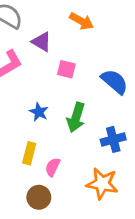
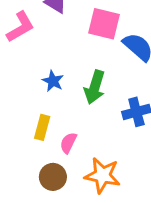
pink square: (66, 69) -> (104, 24), moved, size x1.5
orange star: (102, 184) -> (102, 175), moved

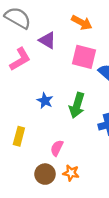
yellow rectangle: (42, 127) -> (19, 136), moved
orange star: (102, 175) -> (71, 173), moved, size x0.6

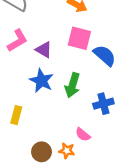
purple triangle: (47, 40) -> (44, 50), moved
blue star: (45, 101) -> (42, 81), size x1.5
pink semicircle: (57, 148) -> (83, 135), moved, turned -77

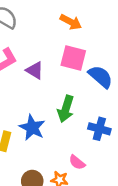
blue star: (42, 81) -> (32, 128), moved
blue cross: (103, 104) -> (99, 129), turned 30

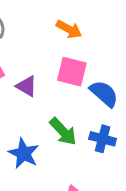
green arrow: (66, 109) -> (63, 132), turned -60
blue cross: (99, 129) -> (103, 139), moved

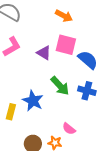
purple triangle: (27, 86) -> (44, 53), moved

